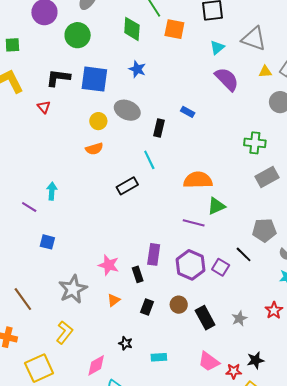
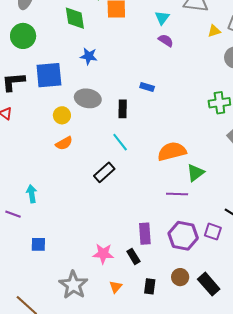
purple semicircle: (227, 79) -> (166, 41), moved, size x0.6

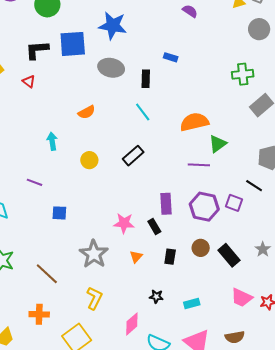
blue star: (89, 56) -> (113, 26), size x1.6
yellow circle: (62, 115) -> (89, 160), moved
black rectangle: (104, 172) -> (133, 156), moved
cyan arrow: (32, 194) -> (52, 141), moved

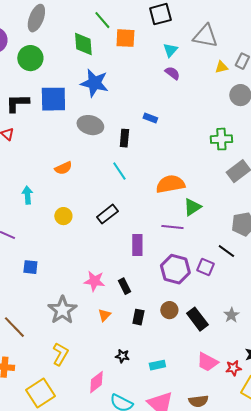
purple rectangle: (166, 204) -> (137, 245), moved

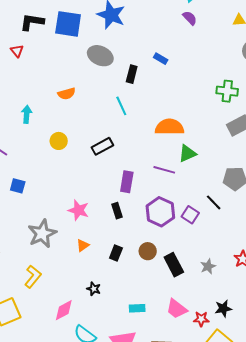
black rectangle: (124, 286) -> (117, 211), moved
cyan rectangle: (157, 365) -> (137, 308), moved

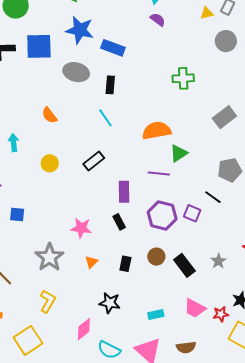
blue rectangle: (161, 59) -> (113, 48), moved, size x1.6
green cross: (227, 91) -> (183, 78), moved
orange semicircle: (67, 94) -> (49, 115), turned 78
black star: (94, 289) -> (110, 303), size x1.5

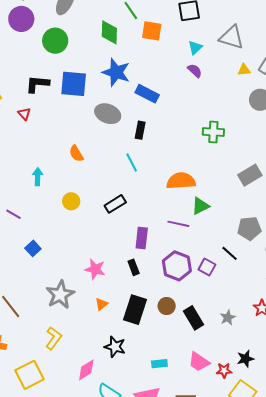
blue square: (17, 215) -> (33, 248), turned 35
black rectangle: (125, 264) -> (135, 310), size x1.8

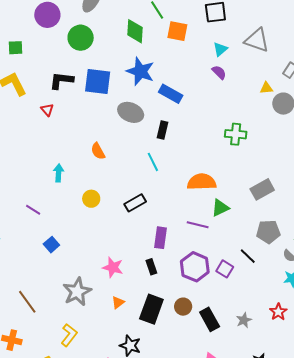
yellow triangle: (244, 70) -> (266, 88), moved
gray rectangle: (250, 175) -> (262, 189), moved

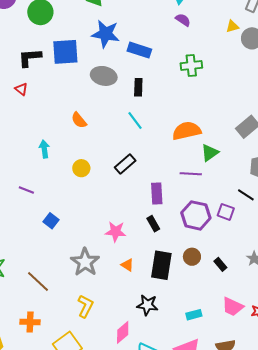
green cross: (236, 134) -> (191, 65), moved
orange triangle: (118, 302) -> (127, 265), turned -40
black rectangle: (210, 319) -> (220, 264), size x0.6

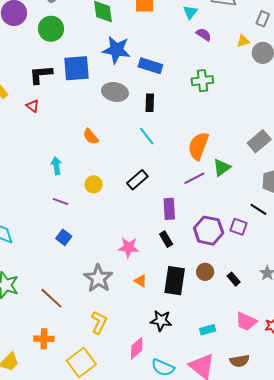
purple semicircle: (183, 20) -> (204, 34), moved
orange semicircle: (187, 131) -> (198, 146), turned -56
purple line: (191, 174) -> (194, 178), moved, turned -30
purple line: (26, 190) -> (61, 201), moved

